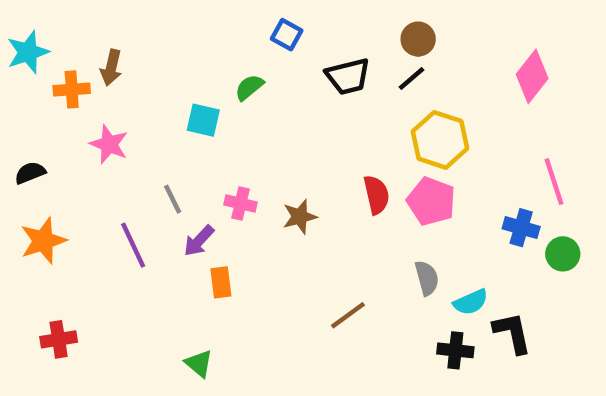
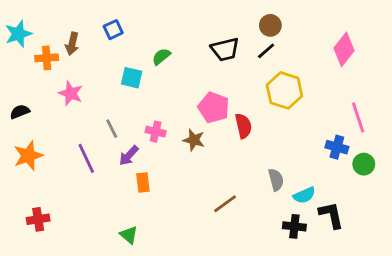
blue square: (287, 35) -> (113, 30), moved, turned 36
pink pentagon: (431, 201) -> (214, 107), moved
brown star: (300, 217) -> (194, 140), turned 30

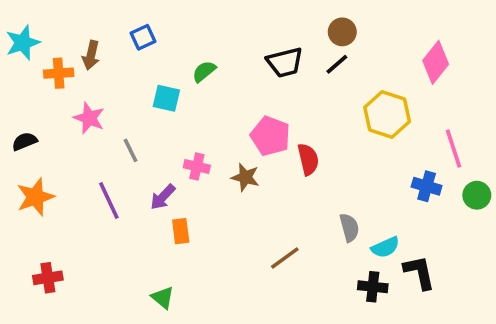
yellow hexagon: (284, 90) -> (387, 114), moved
gray line: (112, 129) -> (130, 150), moved
green circle: (364, 164) -> (477, 195), moved

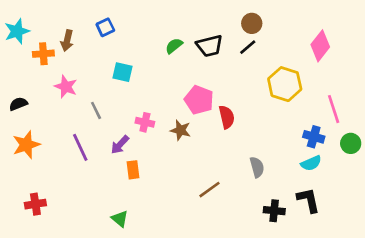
green semicircle: (204, 71) -> (174, 46), moved
cyan semicircle: (385, 247) -> (311, 163), moved

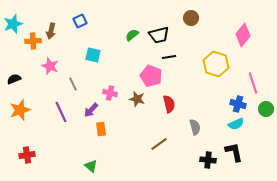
black line: (248, 47) -> (169, 57), moved, turned 32
red semicircle: (227, 117) -> (169, 104), moved

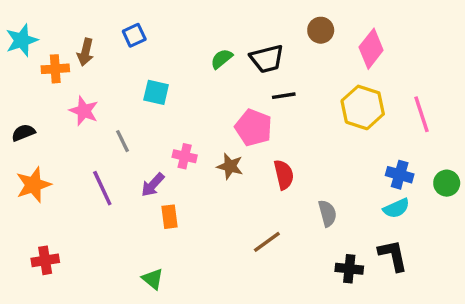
pink diamond: (243, 35) -> (371, 49), moved
pink line: (253, 83) -> (422, 114), moved

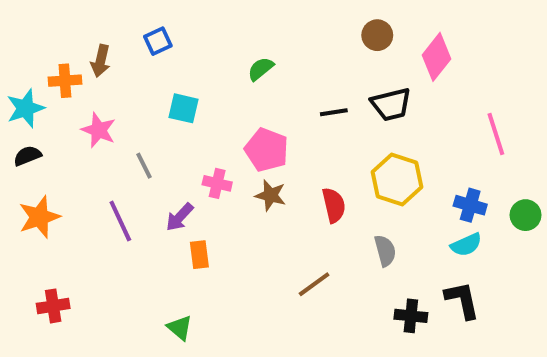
cyan star: (22, 40) -> (25, 108), moved
black trapezoid: (267, 59) -> (391, 104), moved
yellow hexagon: (363, 107) -> (397, 179), moved
pink pentagon: (254, 128) -> (267, 150), moved

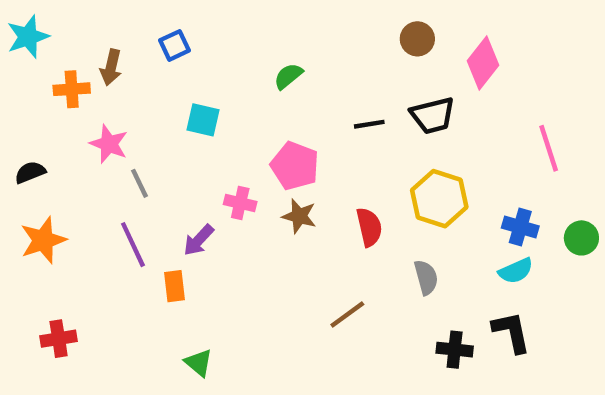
cyan star: (25, 108) -> (28, 37), moved
gray line: (144, 166) -> (140, 183), moved
orange rectangle: (199, 255) -> (175, 286), moved

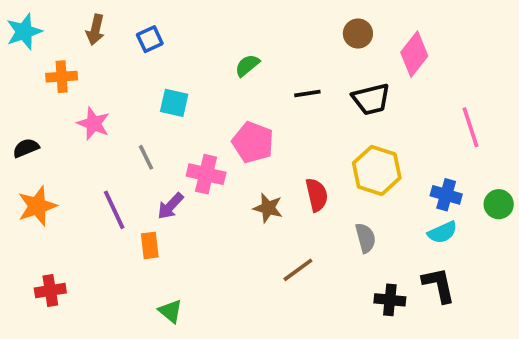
brown arrow: (111, 67) -> (95, 30), moved
black line: (369, 124) -> (307, 94), moved
gray line: (140, 183) -> (146, 157), moved
pink cross: (240, 203) -> (206, 174), size x1.4
brown star: (299, 216) -> (268, 208), moved

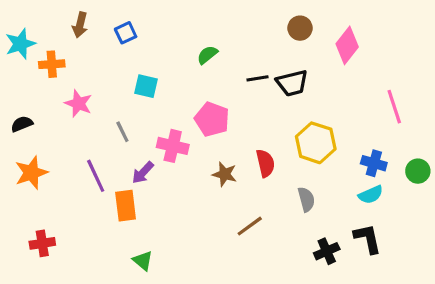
cyan star: (24, 32) -> (20, 44), moved
black trapezoid: (371, 99) -> (292, 83), moved
orange rectangle: (150, 245) -> (126, 206), size x1.4
black cross: (390, 300) -> (327, 251), turned -30

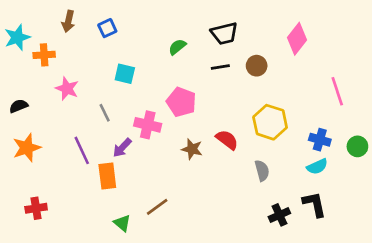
brown circle: (300, 28) -> (257, 66), moved
black trapezoid: (292, 83) -> (224, 33), moved
red semicircle: (265, 163) -> (227, 140), turned -40
brown line: (250, 226) -> (157, 207), moved

